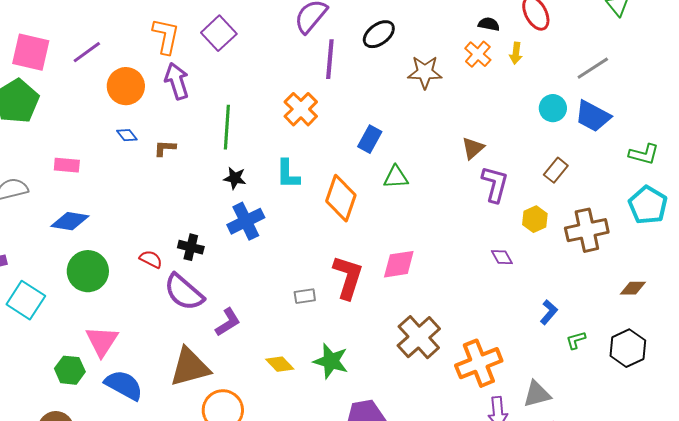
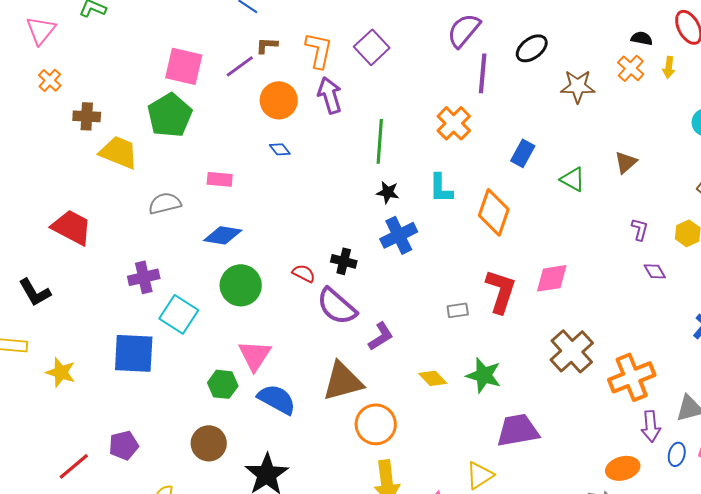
brown L-shape: (165, 148) -> (267, 45), moved
green triangle: (396, 177) -> (573, 179), moved, turned 32
purple L-shape: (495, 184) -> (640, 229), moved, size x0.6

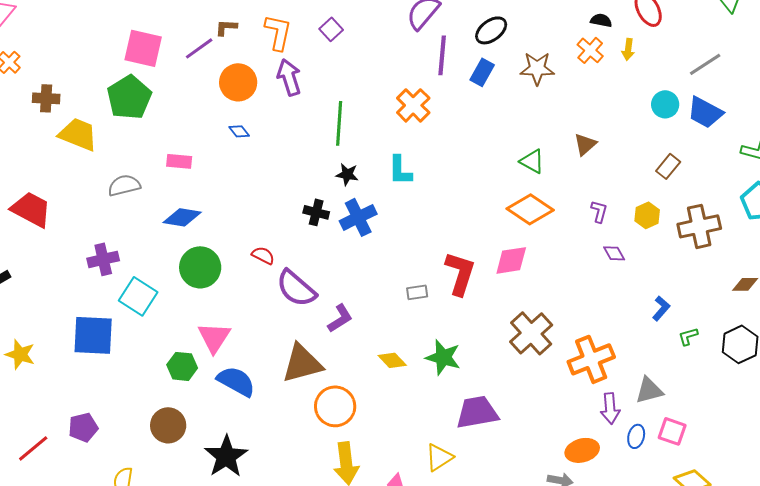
purple square: (372, 47) -> (331, 29), size x0.7
blue rectangle: (523, 153) -> (482, 72), moved
orange diamond: (494, 212) -> (530, 209), moved, turned -75
black cross: (344, 261) -> (316, 212), moved

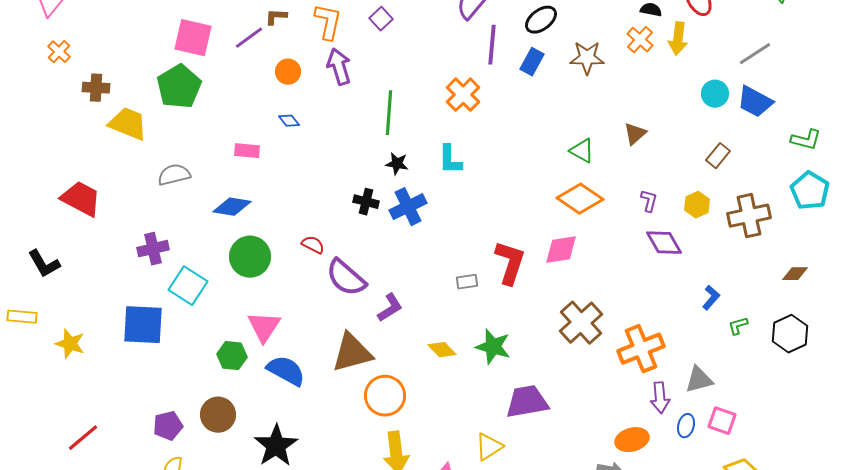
yellow arrow: (628, 49) -> (678, 39), size x1.5
orange circle: (238, 82) -> (288, 72), size x0.7
pink rectangle: (179, 161) -> (247, 151), moved
purple diamond: (614, 253) -> (664, 243), size x1.6
purple pentagon: (83, 427) -> (168, 426), moved

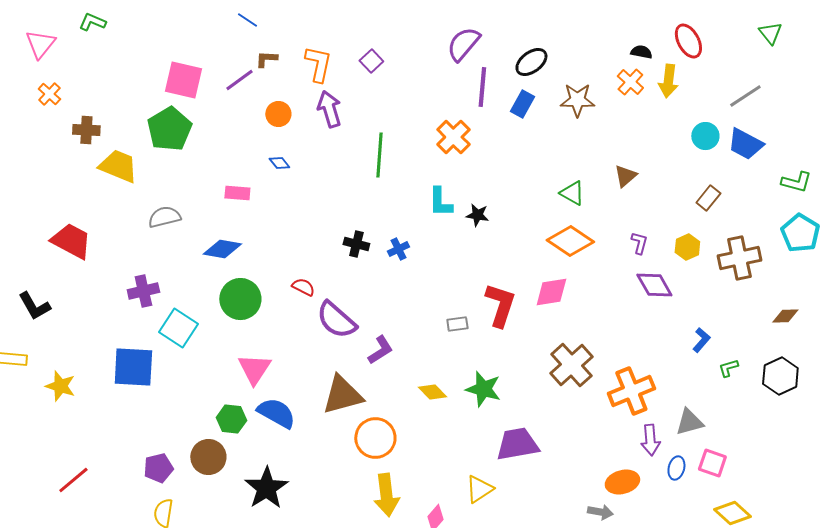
black star: (397, 164) -> (477, 215), moved
blue cross: (408, 207) -> (398, 249), size x0.6
green hexagon: (232, 356) -> (231, 419), moved

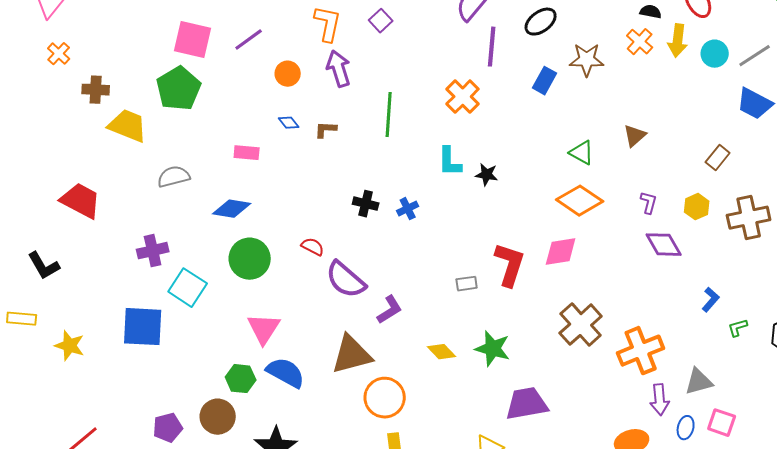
brown L-shape: (266, 59) -> (326, 130), moved
blue rectangle: (522, 104) -> (545, 81), moved
cyan circle: (705, 136) -> (715, 54), moved

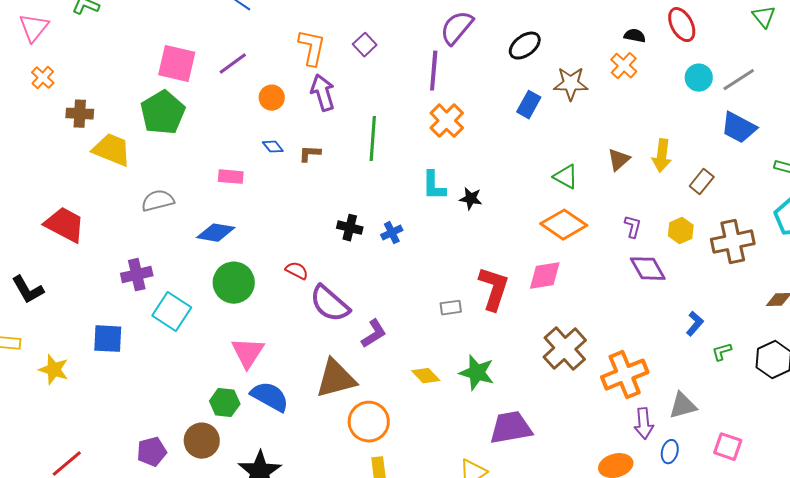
yellow arrow: (678, 41) -> (662, 156), moved
purple line: (492, 47) -> (434, 71), moved
blue square: (143, 327) -> (108, 339), moved, size x0.7
pink square: (722, 423) -> (728, 447), moved

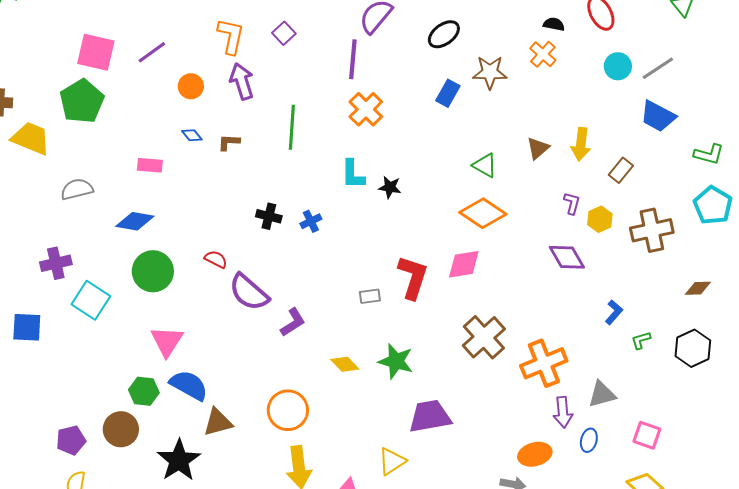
purple L-shape: (633, 227) -> (572, 203), moved
brown triangle: (336, 379) -> (218, 422), moved, size x0.7

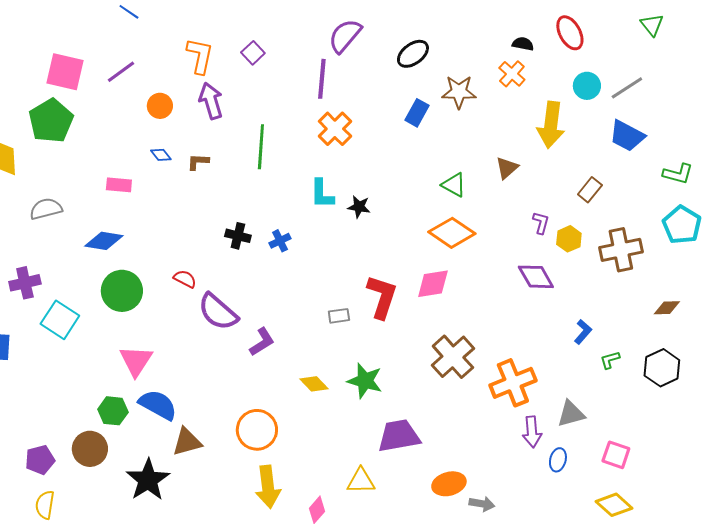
yellow arrow: (581, 144) -> (551, 125), moved, size x1.4
orange ellipse: (535, 454) -> (449, 484), moved
yellow triangle: (392, 461) -> (361, 481), turned 32

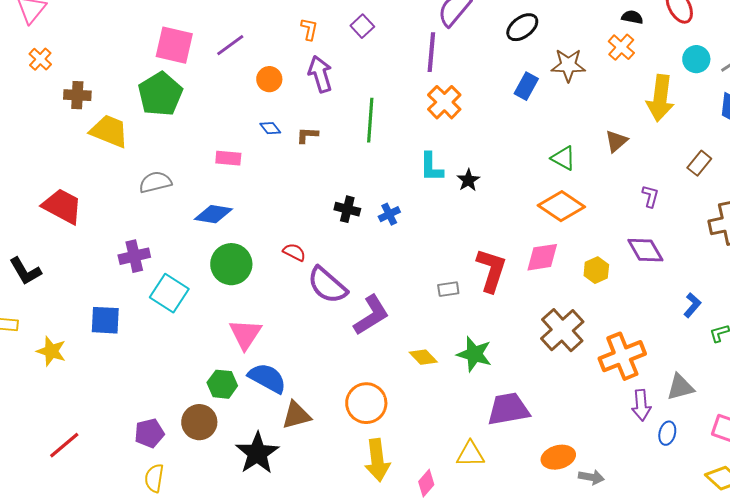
orange L-shape: (200, 56) -> (309, 29), size x0.6
black star: (359, 207) -> (468, 180), turned 30
yellow hexagon: (569, 239) -> (596, 270), moved
purple L-shape: (262, 342) -> (371, 315), size x1.4

